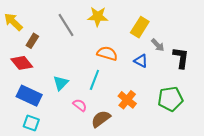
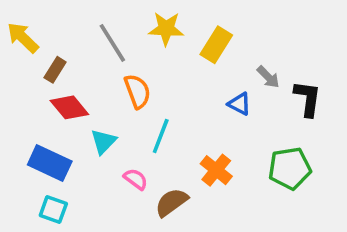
yellow rectangle: (140, 27) -> (216, 45), moved
orange semicircle: (107, 53) -> (137, 91), moved, turned 54
red diamond: (22, 63) -> (69, 107), moved

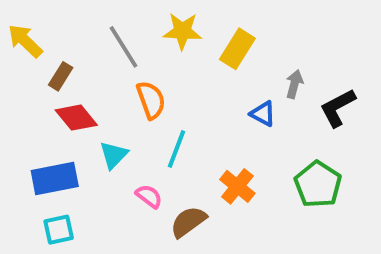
gray arrow: (268, 77) -> (294, 84), turned -120
black L-shape: (308, 98) -> (338, 108), turned -126
blue rectangle: (50, 163) -> (55, 179), turned -36
green pentagon: (290, 168) -> (318, 184), turned -30
cyan square: (53, 209) -> (59, 230), turned -32

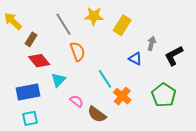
cyan line: (176, 149) -> (105, 79), moved, turned -54
brown semicircle: (188, 222) -> (97, 114), turned -108

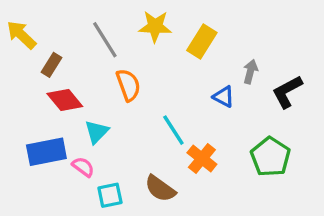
pink semicircle: (77, 101) -> (83, 167), moved
cyan square: (30, 118) -> (110, 195), moved

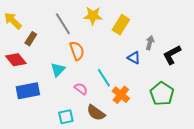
red diamond: (65, 100) -> (16, 60), moved
cyan triangle: (97, 132) -> (58, 70), moved
pink semicircle: (83, 167) -> (81, 89), moved

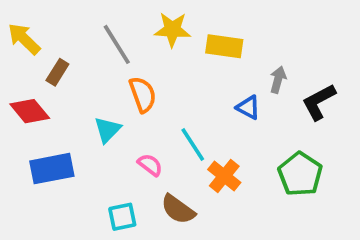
yellow rectangle: (121, 25) -> (224, 46), turned 66

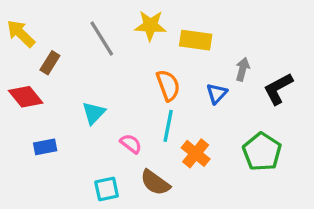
orange semicircle: (143, 94) -> (168, 85), moved
blue triangle: (248, 107) -> (217, 94), turned 45
cyan line: (193, 144) -> (168, 126), turned 44
blue rectangle: (52, 169) -> (45, 147), size x0.6

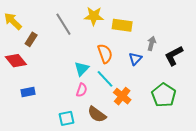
cyan triangle: (94, 113) -> (82, 69), moved
cyan line: (168, 126) -> (105, 79), turned -54
pink semicircle: (131, 144) -> (82, 90), turned 72

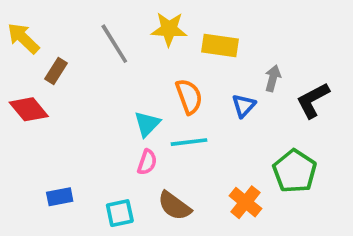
cyan line: (105, 79) -> (189, 142), turned -54
blue rectangle: (28, 92) -> (60, 197), moved
orange cross: (122, 96) -> (245, 202), moved

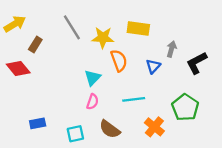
yellow star: (169, 29) -> (103, 38), moved
yellow arrow: (23, 38) -> (15, 24), turned 105
cyan line: (189, 142) -> (134, 99), moved

